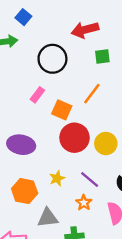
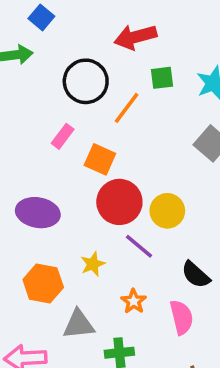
orange line: (92, 94) -> (127, 108), moved
purple line: (90, 179) -> (139, 246), moved

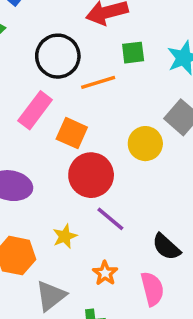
orange line: (127, 108) -> (98, 82), turned 36
pink rectangle: (63, 136) -> (35, 110), size x1.5
yellow circle: (167, 211) -> (145, 144), moved
gray triangle: (79, 324) -> (51, 296), turned -32

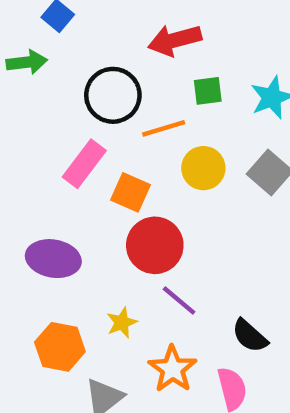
yellow circle: (145, 144) -> (203, 168), moved
orange star: (105, 273) -> (172, 369), size x1.5

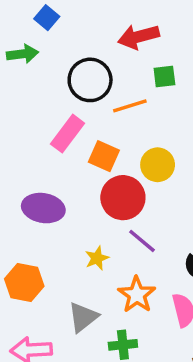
yellow circle: (203, 168) -> (158, 165), moved
orange hexagon: (60, 347) -> (24, 282), moved

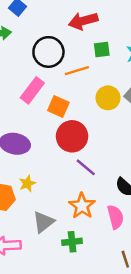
yellow circle: (158, 165) -> (108, 98), moved
yellow star: (97, 258) -> (27, 183), moved

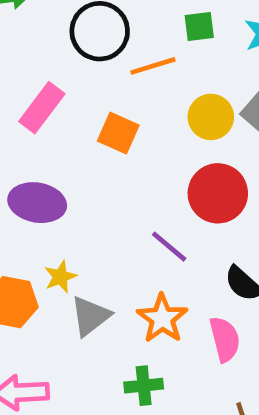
pink rectangle: (32, 90) -> (42, 108), moved
red circle: (72, 136) -> (218, 193), moved
gray triangle: (43, 222) -> (90, 316), moved

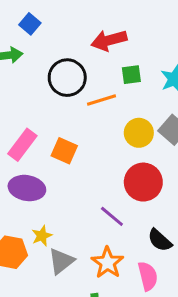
pink rectangle: (42, 108) -> (22, 145), moved
orange square: (118, 133) -> (64, 151), moved

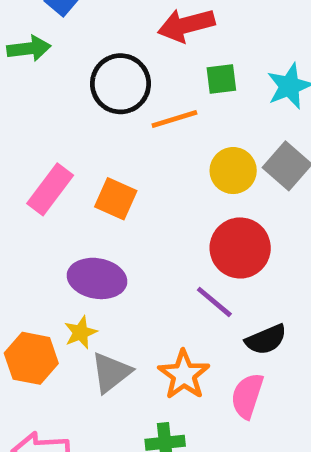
purple ellipse: (27, 188) -> (97, 278), moved
purple line: (112, 216) -> (214, 302), moved
black semicircle: (160, 240) -> (266, 340), turned -65
pink semicircle: (148, 276) -> (247, 396), turned -148

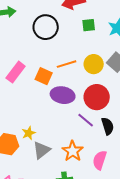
orange line: (174, 119) -> (67, 64), moved
purple ellipse: (97, 278) -> (63, 95), moved
black semicircle: (266, 340) -> (108, 126), moved, turned -84

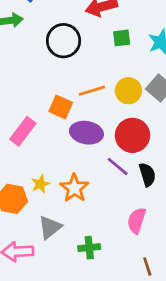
pink rectangle: (16, 72) -> (23, 131), moved
gray triangle: (42, 150) -> (50, 227), moved
orange star: (73, 151) -> (74, 188), moved

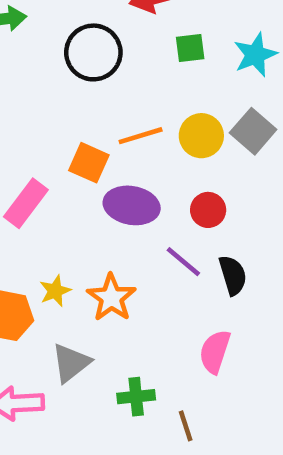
red circle: (132, 135) -> (208, 210), size x0.6
brown line: (147, 267) -> (186, 426), moved

